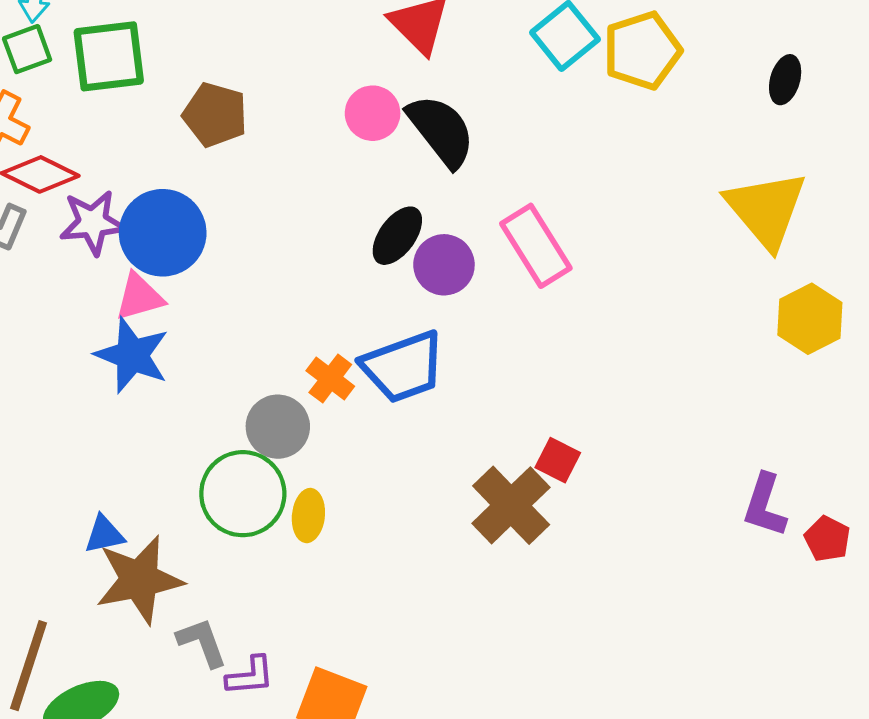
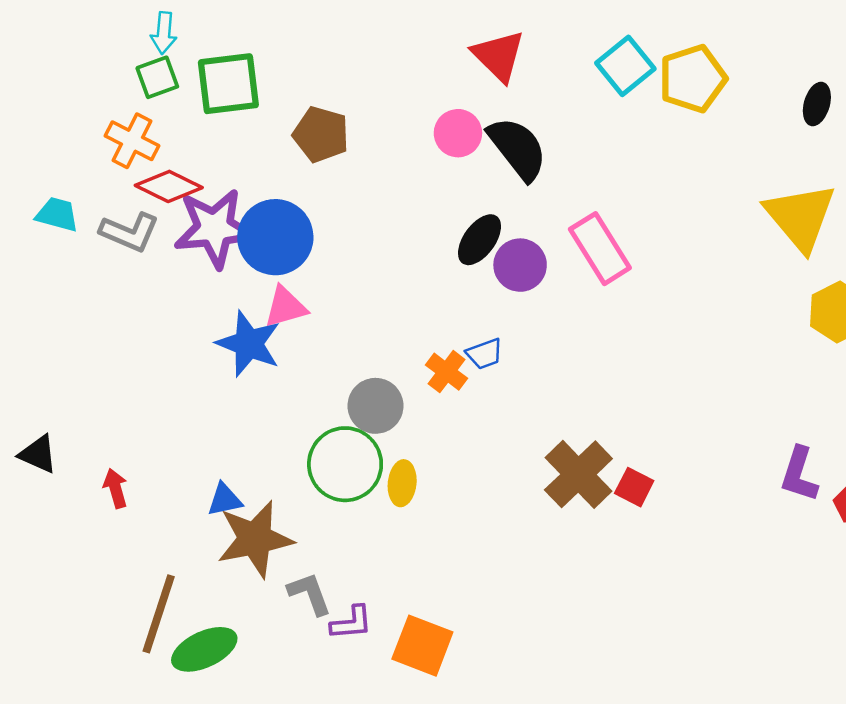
purple star: (93, 223) -> (214, 228), size x1.4
pink triangle: (139, 297) -> (285, 307), moved
blue trapezoid: (403, 367) -> (485, 354), size x0.5
orange cross: (330, 379) -> (447, 372), moved
red square: (558, 460) -> (634, 487), moved

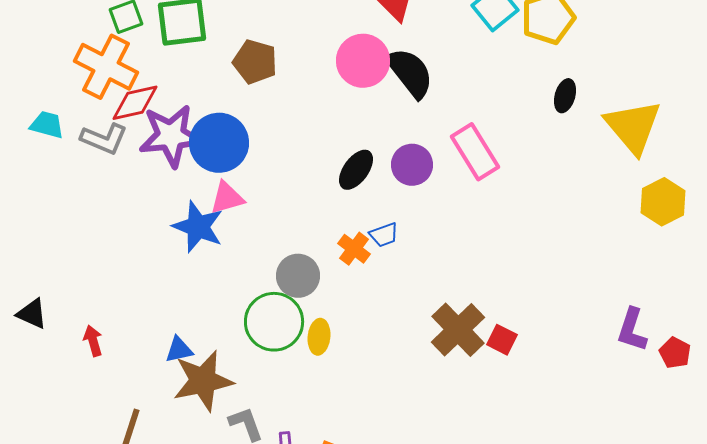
black ellipse: (817, 104) -> (565, 96), moved
pink circle: (458, 133) -> (363, 61), size x1.4
orange cross: (132, 141) -> (106, 67), size x1.5
red diamond: (169, 186) -> (135, 103), turned -39
black ellipse: (480, 240) -> (356, 170), moved

